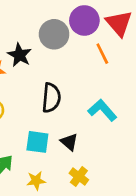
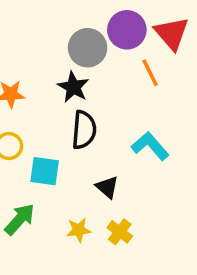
black star: (20, 55) -> (73, 87), moved
cyan square: (37, 142) -> (45, 171), moved
yellow star: (36, 181) -> (79, 230), moved

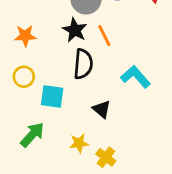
orange line: (150, 73) -> (104, 36), moved
yellow cross: (120, 232) -> (106, 157), moved

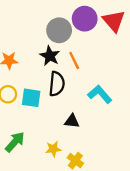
cyan square: (52, 97) -> (31, 98), moved
black triangle: (102, 109) -> (72, 121), turned -35

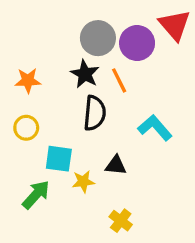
purple circle: (85, 19) -> (137, 43), moved
cyan square: (31, 98) -> (59, 159), moved
yellow star: (53, 149) -> (83, 182), moved

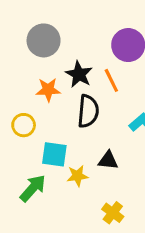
gray circle: (98, 38) -> (44, 40), moved
orange star: (28, 80) -> (48, 90), moved

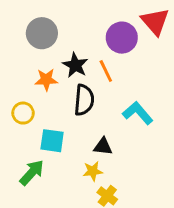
yellow star: (77, 176) -> (93, 171), moved

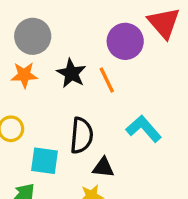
orange star: (46, 80) -> (24, 75), moved
black semicircle: (84, 100) -> (81, 136), moved

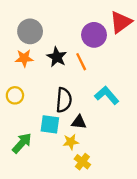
red triangle: (164, 23) -> (121, 22), turned 35
cyan square: (44, 161) -> (50, 124), moved

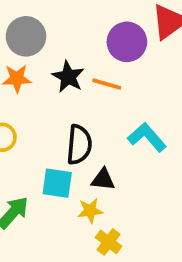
orange line: (81, 62) -> (107, 84), turned -48

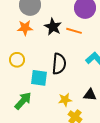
black triangle: (103, 179) -> (90, 95), moved
cyan square: (57, 183) -> (39, 78), moved

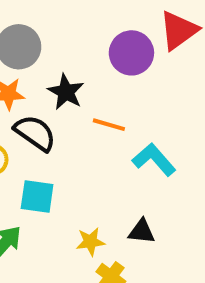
orange line: (74, 31) -> (109, 125), moved
black semicircle: (59, 64) -> (35, 133), moved, turned -60

